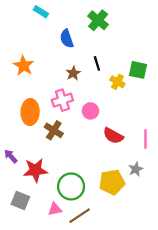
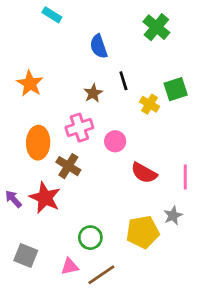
green cross: (98, 20) -> (156, 27), moved
blue semicircle: (67, 39) -> (99, 46), moved
green square: (138, 70) -> (176, 89), turned -30
red star: (35, 170) -> (45, 198), moved, turned 30
green circle: (71, 186) -> (90, 238), size x0.7

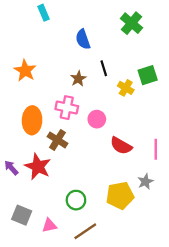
cyan rectangle: (52, 15) -> (44, 13), turned 35
pink cross: (79, 128) -> (67, 108), turned 30
pink triangle: (70, 266) -> (49, 226), moved

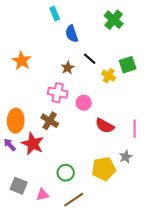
cyan rectangle: (44, 13) -> (55, 14), moved
black line: (104, 68) -> (90, 59), turned -32
orange ellipse: (32, 120) -> (16, 121), moved

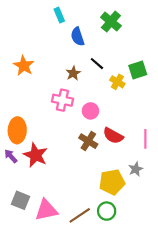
green cross: (114, 20) -> (111, 22), moved
brown cross: (50, 121) -> (88, 141), moved
green circle: (66, 173) -> (107, 211), moved
pink triangle: (43, 195) -> (46, 210), size x1.6

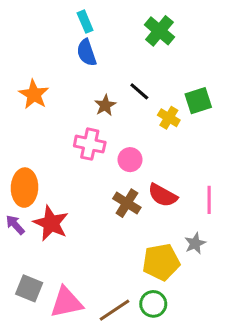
blue semicircle: (78, 37) -> (87, 53), moved

